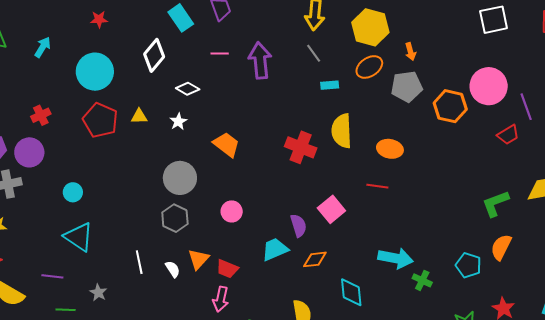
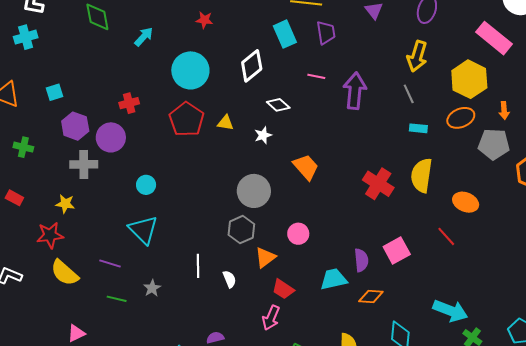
red line: (377, 186) -> (446, 236), turned 30
orange triangle: (198, 259) -> (265, 257), moved

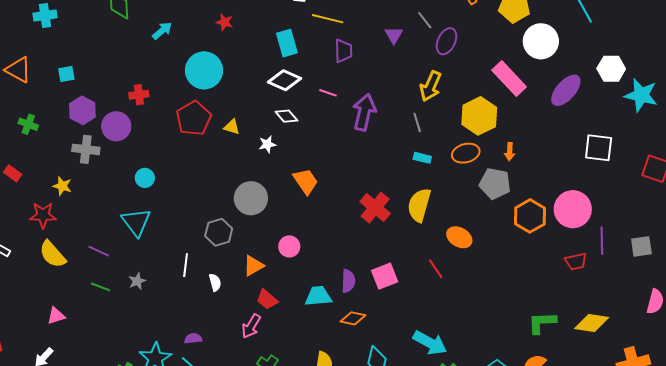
cyan rectangle: (285, 34) -> (287, 43), moved
white diamond: (252, 66) -> (284, 80), moved, turned 56
gray hexagon: (241, 230) -> (219, 232), moved

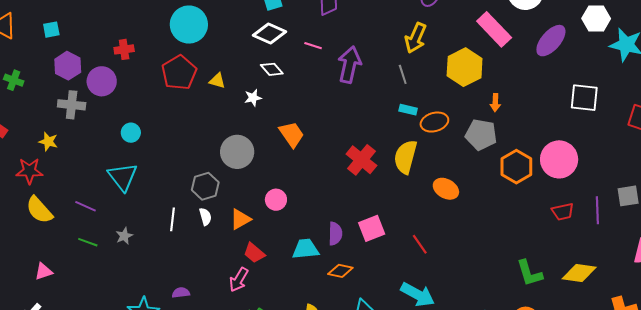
orange ellipse: (466, 153) -> (434, 122), moved
purple line: (602, 241) -> (597, 210), moved
red line: (436, 269) -> (420, 244), moved
white semicircle: (215, 282) -> (205, 217), moved
green L-shape: (542, 323) -> (529, 273), turned -104

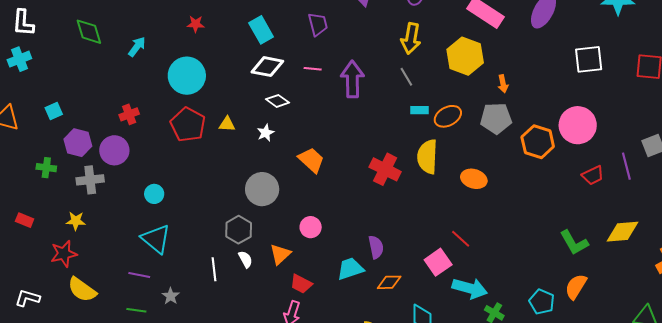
green cross: (14, 80) -> (46, 168), moved
purple line: (85, 206) -> (139, 275), moved
pink square: (372, 228) -> (438, 262), moved

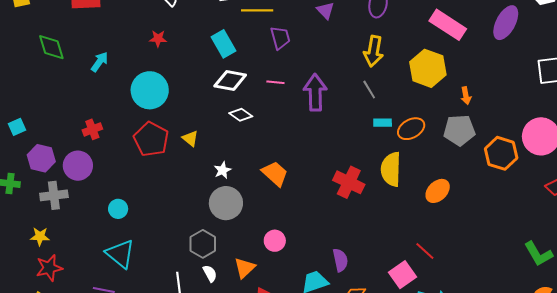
yellow triangle: (227, 124) -> (190, 138), turned 36
white star: (266, 133) -> (223, 170), moved
orange ellipse: (474, 179) -> (438, 191), turned -60
red star: (64, 254) -> (49, 268), moved

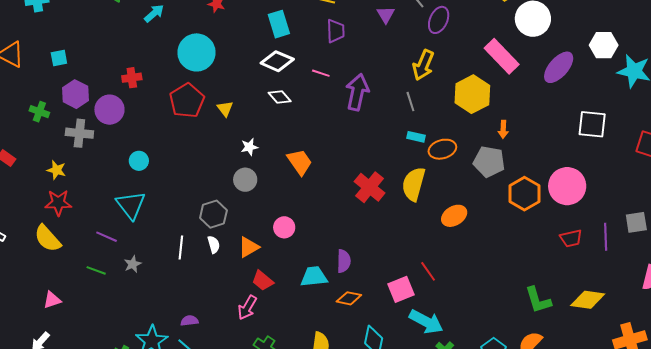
gray circle: (226, 203) -> (245, 180), size x0.7

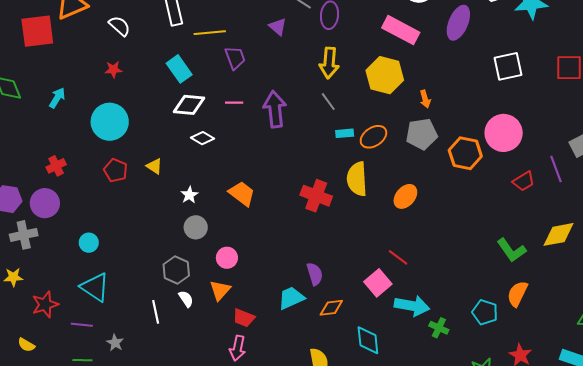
red pentagon: (187, 101) -> (116, 170), size x0.7
red star: (58, 203) -> (45, 304), moved
pink circle: (284, 227) -> (227, 258), moved
yellow semicircle: (48, 238) -> (26, 345), size x0.6

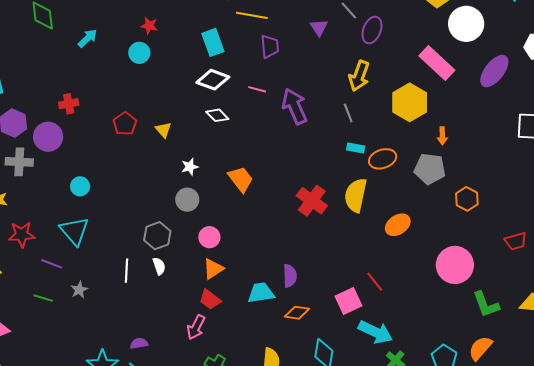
purple arrow: (275, 109) -> (295, 106), turned -33
cyan circle: (110, 122) -> (139, 53), moved, size x0.6
pink circle: (504, 133) -> (455, 265), moved
orange hexagon: (465, 153) -> (467, 199), size x0.7
orange triangle: (220, 290) -> (213, 269), moved

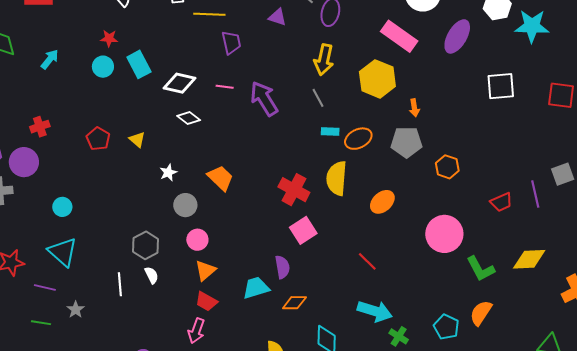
purple triangle: (319, 27) -> (277, 17), turned -30
cyan rectangle: (213, 42) -> (139, 64), moved
gray circle: (187, 200) -> (185, 205), moved
pink square: (349, 301) -> (303, 230), moved

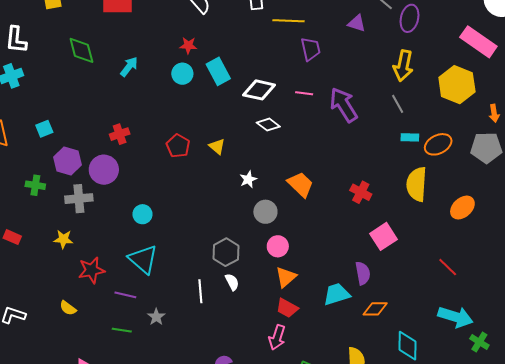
red cross: (294, 190) -> (361, 192), moved, size x0.7

